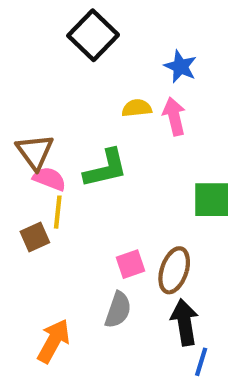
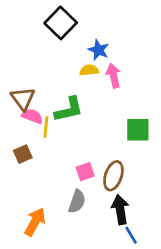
blue star: (180, 66) -> (99, 50), moved
yellow line: (58, 212) -> (46, 127), moved
blue line: (201, 362) -> (131, 235), turned -48

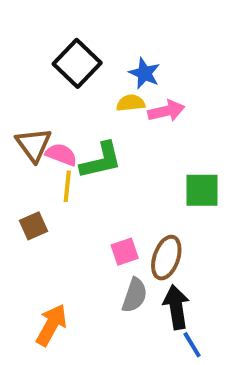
black square: (61, 23) -> (77, 63), moved
pink arrow: (113, 76) -> (166, 111), turned 90
pink semicircle: (32, 116) -> (61, 155), moved
gray semicircle: (77, 201) -> (135, 295), moved

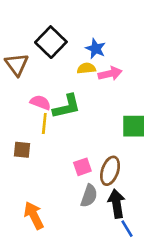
brown triangle: (34, 145) -> (17, 64), moved
brown square: (34, 226) -> (22, 150), turned 30
orange arrow: (51, 325) -> (34, 215), turned -56

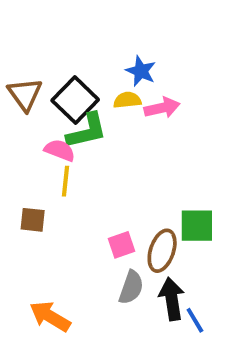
black square: (51, 42) -> (75, 100), moved
green L-shape: (67, 106) -> (87, 131), moved
green square: (134, 126) -> (197, 226), moved
orange arrow: (34, 215) -> (50, 316), turned -32
blue line: (127, 229) -> (195, 320), moved

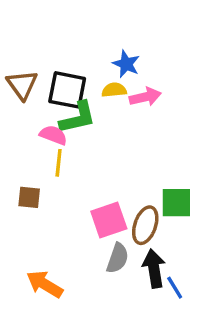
black square: (75, 100) -> (67, 90), turned -33
pink square: (122, 245) -> (109, 220), size x1.5

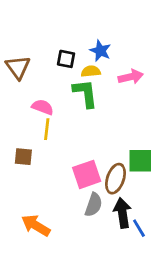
black square: (67, 90) -> (66, 59), moved, size x0.6
pink arrow: (145, 97) -> (131, 77), moved
green L-shape: (78, 118) -> (85, 93), moved, turned -84

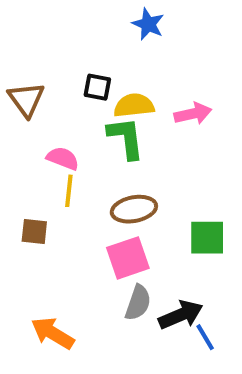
blue star: (100, 51) -> (148, 24), moved
yellow semicircle: (91, 71) -> (134, 105), size x1.4
brown ellipse: (116, 179) -> (134, 209), moved, turned 60
black arrow: (122, 213) -> (181, 315), turned 76

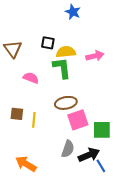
yellow line: (69, 191) -> (34, 120), moved
green square: (207, 238) -> (102, 130), moved
pink square: (128, 258) -> (78, 120), moved

